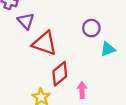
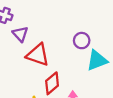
cyan triangle: (108, 49) -> (97, 60), size x1.5

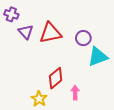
red triangle: (38, 55) -> (50, 33), moved, turned -30

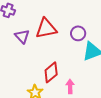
purple triangle: (26, 32) -> (22, 36), moved

